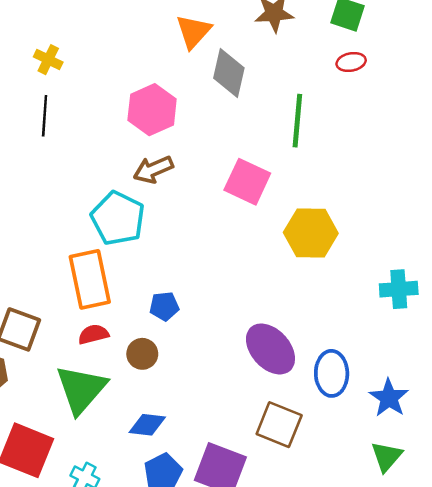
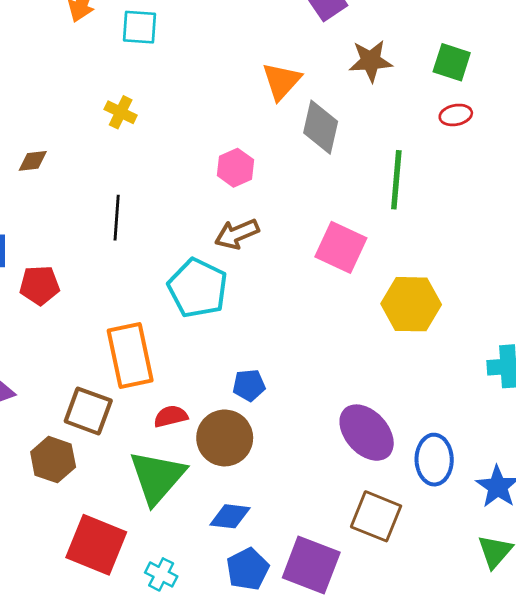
pink hexagon: (152, 110) -> (235, 168), size x0.7
black line: (45, 116) -> (117, 218), moved
orange rectangle: (90, 279) -> (130, 356), moved
brown circle: (142, 354) -> (225, 438), size x1.6

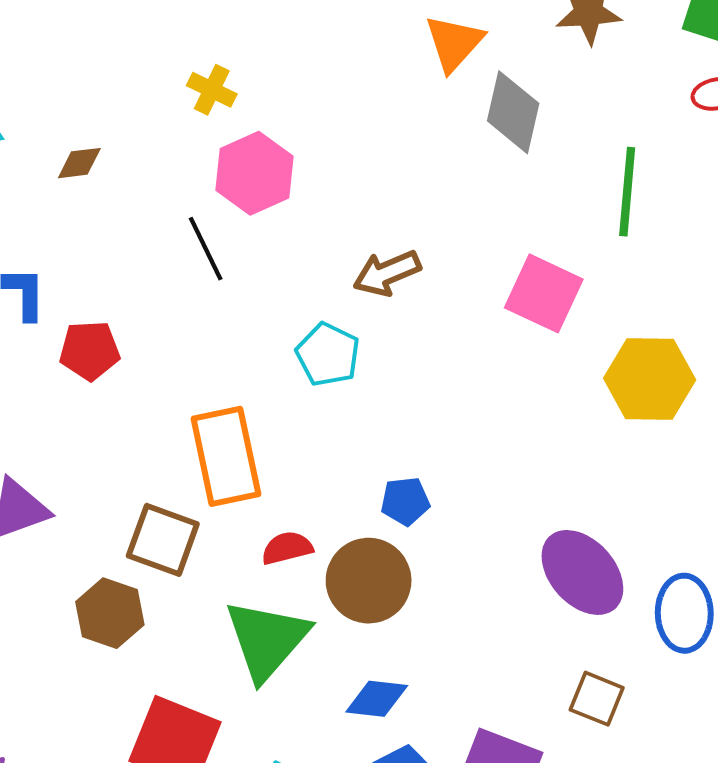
pink hexagon: (235, 168) -> (254, 173), moved, size x1.4
black line: (117, 218) -> (206, 249), turned -30
cyan pentagon: (198, 288) -> (328, 355), size x0.7
brown square: (376, 516) -> (597, 699), size x0.7

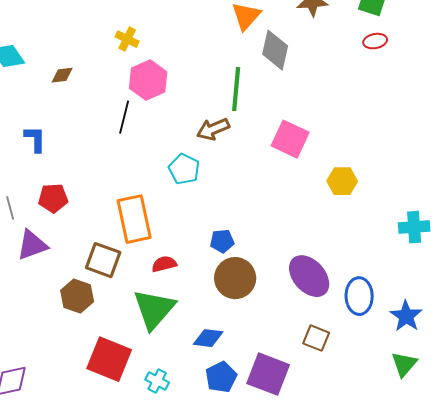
green line: (627, 192) -> (236, 89), moved
black line: (206, 249) -> (124, 117), turned 40
red pentagon: (90, 350) -> (53, 198), moved
yellow hexagon: (650, 379) -> (342, 181), size x0.7
brown circle: (369, 581) -> (235, 278), moved

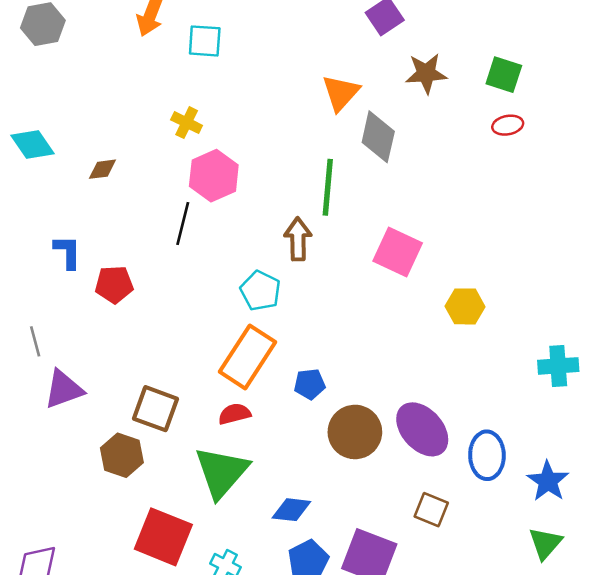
brown arrow: (213, 129) -> (298, 239), turned 112
red pentagon: (53, 198) -> (114, 284), moved
orange rectangle: (134, 219) -> (247, 357), moved, turned 45
brown circle: (235, 278) -> (355, 432), moved

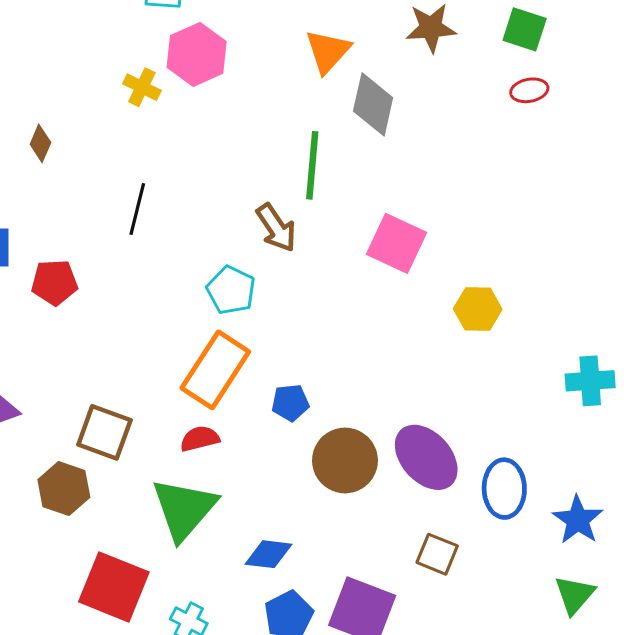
brown diamond: (102, 169) -> (40, 143), turned -60
pink hexagon: (214, 176) -> (197, 54), moved
brown arrow: (298, 239) -> (276, 228), turned 147

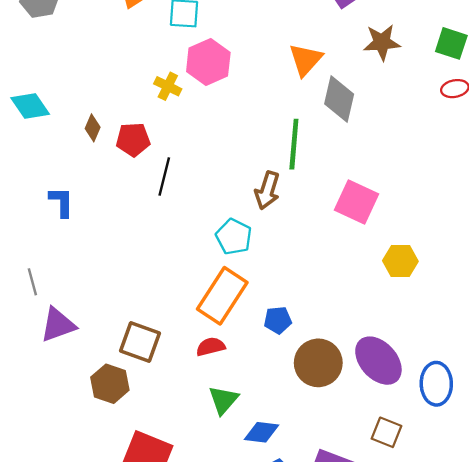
brown arrow: (276, 228) -> (267, 190), turned 51
red pentagon: (54, 282) -> (133, 140), moved
yellow hexagon: (478, 309) -> (400, 261), moved
green triangle: (184, 509) -> (223, 400), moved, size x0.6

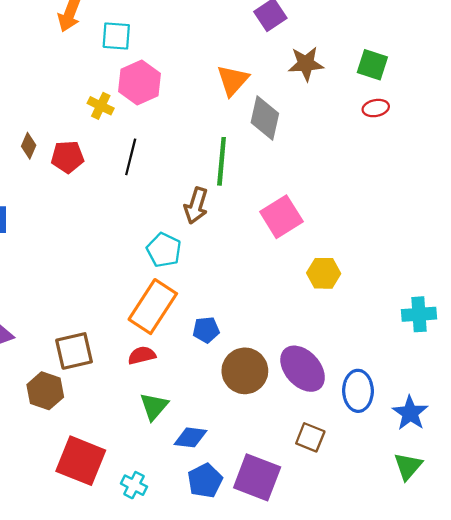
black line: (164, 177) -> (131, 157), moved
pink square: (356, 202) -> (281, 217), turned 33
brown square: (140, 342) -> (74, 351), turned -33

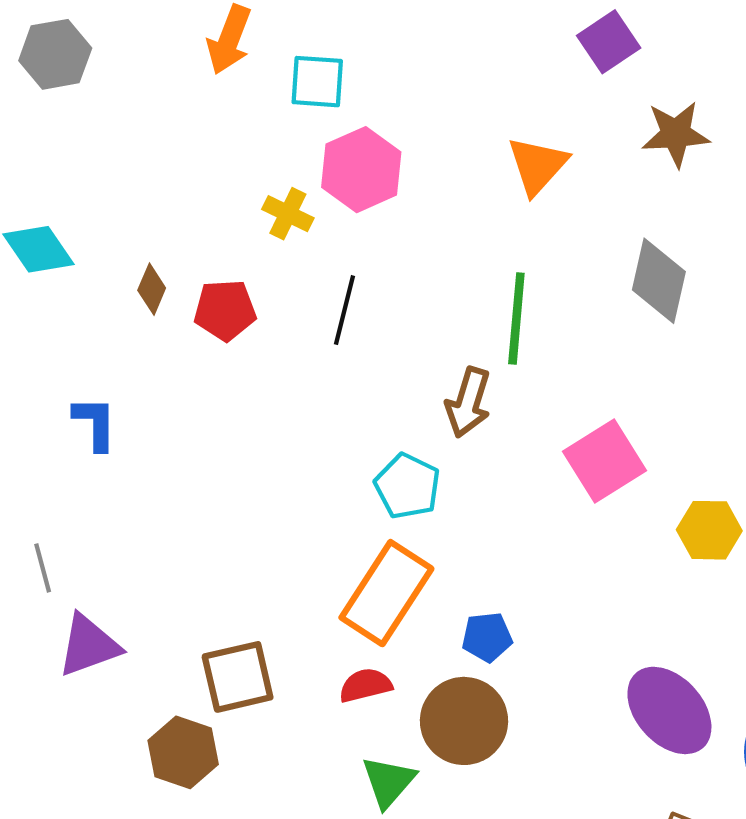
gray diamond: (265, 118) -> (659, 281), moved
pink square: (281, 217) -> (604, 461), moved
brown circle: (245, 371) -> (464, 721), moved

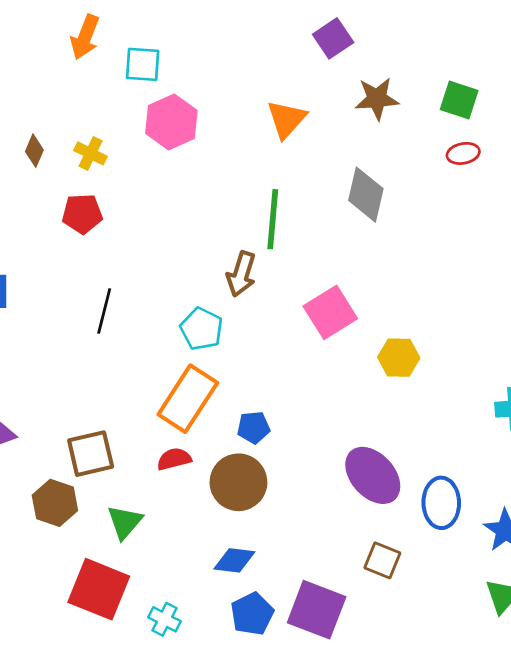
yellow cross: (288, 214) -> (91, 153), moved
brown diamond: (152, 289) -> (34, 151), moved
black line: (345, 310) -> (104, 311), moved
green triangle: (389, 782) -> (125, 522), moved

